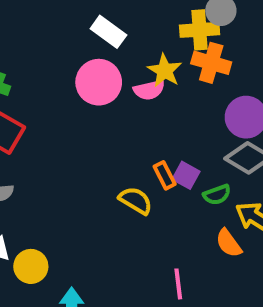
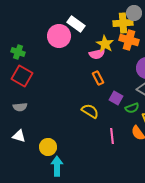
pink circle: (99, 82) -> (59, 36), moved
orange rectangle: (165, 175) -> (98, 78), moved
yellow circle: (31, 266) -> (48, 147), moved
pink line: (178, 284) -> (112, 136), moved

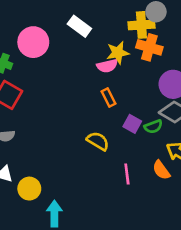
pink circle: (59, 36) -> (33, 42), moved
yellow star: (105, 44) -> (118, 53), turned 30
green semicircle: (132, 108) -> (153, 127), moved
yellow circle: (48, 147) -> (29, 189), moved

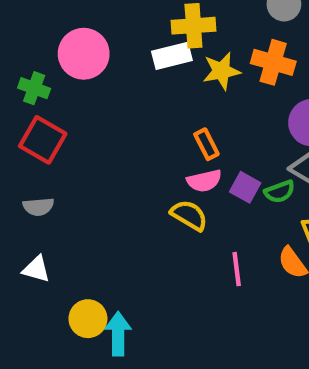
yellow cross: (141, 25) -> (193, 26), moved
white rectangle: (79, 26) -> (172, 56), moved, turned -50
pink semicircle: (107, 66) -> (204, 181), moved
yellow circle: (29, 189) -> (88, 319), moved

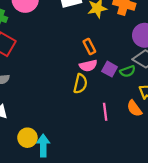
yellow semicircle: (189, 215) -> (80, 84), turned 72

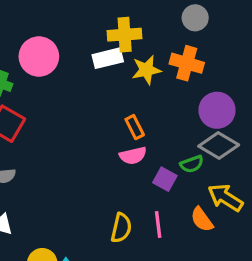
purple square: (110, 69) -> (165, 179), moved
yellow semicircle: (80, 84) -> (121, 228), moved

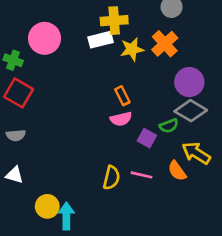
orange cross: (187, 63) -> (165, 44), turned 32
pink line: (158, 225) -> (142, 175), turned -70

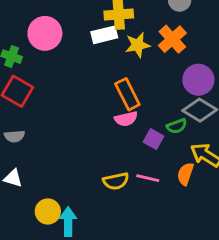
orange rectangle: (122, 96) -> (127, 94), size x1.5
orange semicircle: (177, 171) -> (185, 174), turned 55
yellow semicircle: (111, 178) -> (116, 181), turned 65

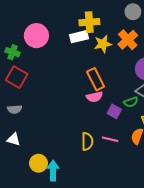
yellow semicircle: (116, 181) -> (87, 141), turned -78

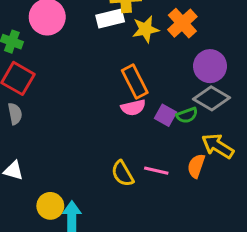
gray semicircle: (15, 109) -> (15, 114), moved, turned -96
purple square: (114, 111) -> (165, 115), moved
yellow semicircle: (87, 141) -> (122, 174), turned 150

